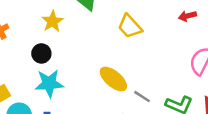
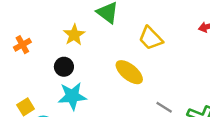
yellow ellipse: (113, 79) -> (129, 72), moved

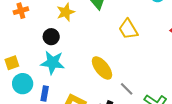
yellow ellipse: (129, 72) -> (102, 68), moved

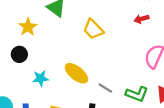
cyan star: (53, 63) -> (41, 78), moved, size x0.7

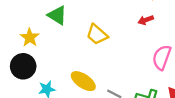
black circle: (19, 54) -> (23, 66), size x1.5

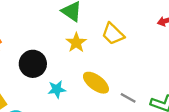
yellow star: (30, 37) -> (76, 43), moved

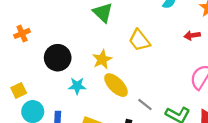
yellow star: (76, 43) -> (102, 59), moved

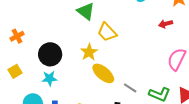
yellow trapezoid: (139, 40) -> (107, 32), moved
cyan star: (77, 86) -> (49, 78), moved
yellow square: (19, 90) -> (15, 71), moved

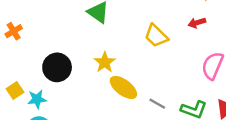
yellow trapezoid: (107, 32) -> (156, 36), moved
orange cross: (17, 36) -> (14, 31), moved
cyan star: (49, 78) -> (37, 99), moved

